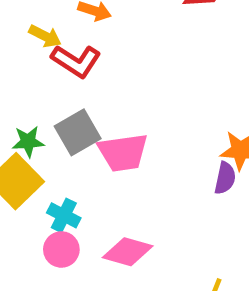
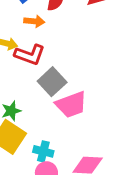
gray square: (78, 132) -> (52, 82), moved

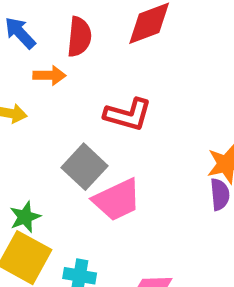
red L-shape: (30, 55) -> (128, 115), moved

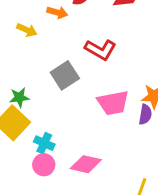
pink trapezoid: (117, 200) -> (113, 103), moved

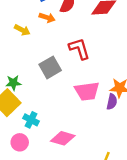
red L-shape: (100, 50) -> (79, 49), turned -140
pink circle: (44, 165) -> (20, 142), moved

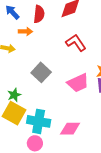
red L-shape: (79, 49) -> (76, 43), moved
cyan cross: (31, 120) -> (39, 121), size x1.6

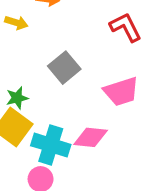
pink diamond: (70, 129) -> (91, 137), moved

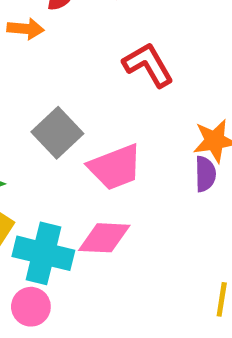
pink trapezoid: (121, 91) -> (115, 167), moved

